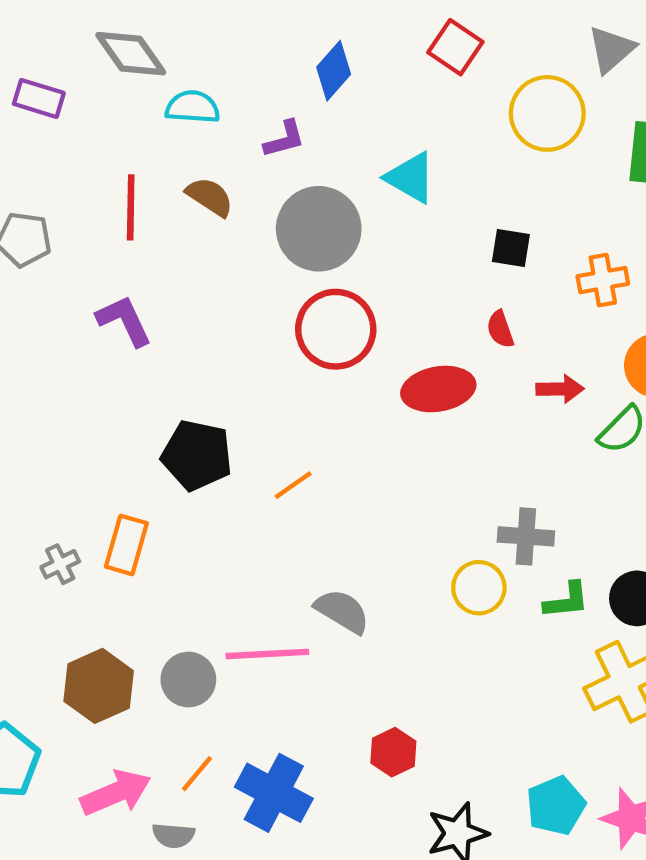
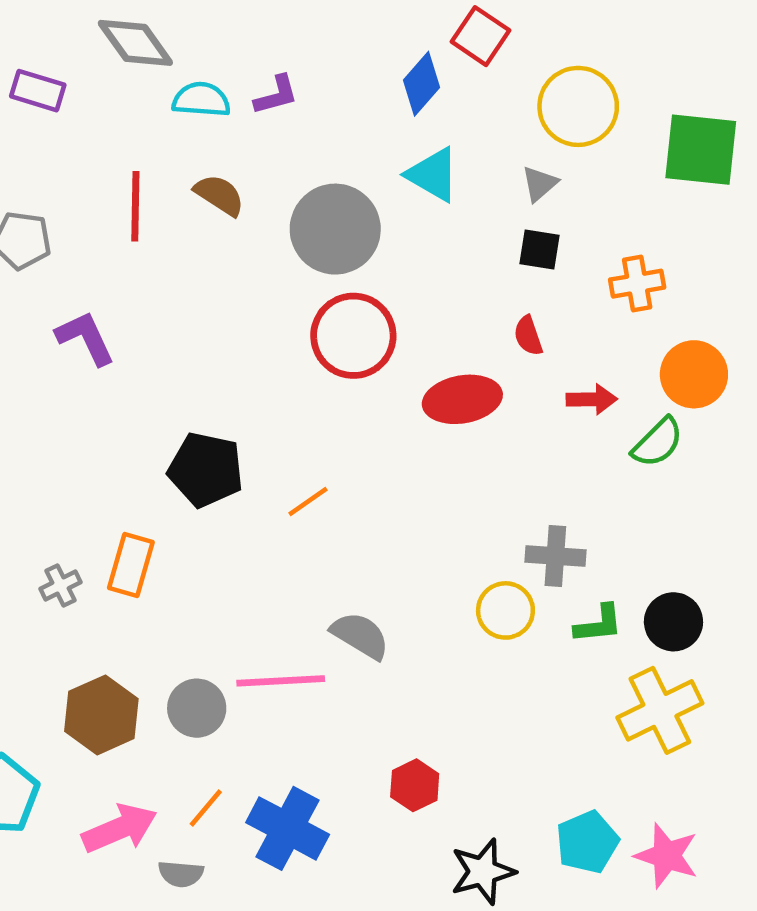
gray triangle: (611, 49) -> (540, 184), moved, size x0.7
blue diamond: (334, 71) -> (421, 84), moved
purple L-shape: (284, 139) -> (276, 95), moved
purple L-shape: (124, 321) -> (85, 338), moved

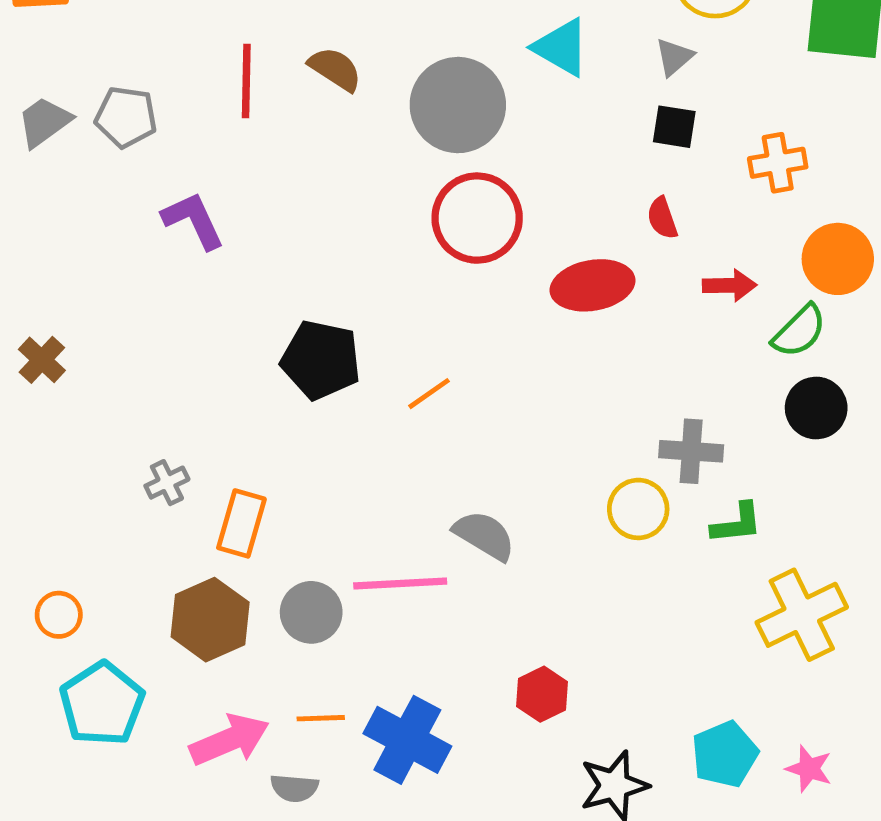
orange rectangle: (131, 565) -> (241, 523), moved
black circle: (673, 622) -> (816, 408), moved
orange line: (206, 808) -> (321, 718), turned 48
pink star: (667, 856) -> (809, 769), size x0.7

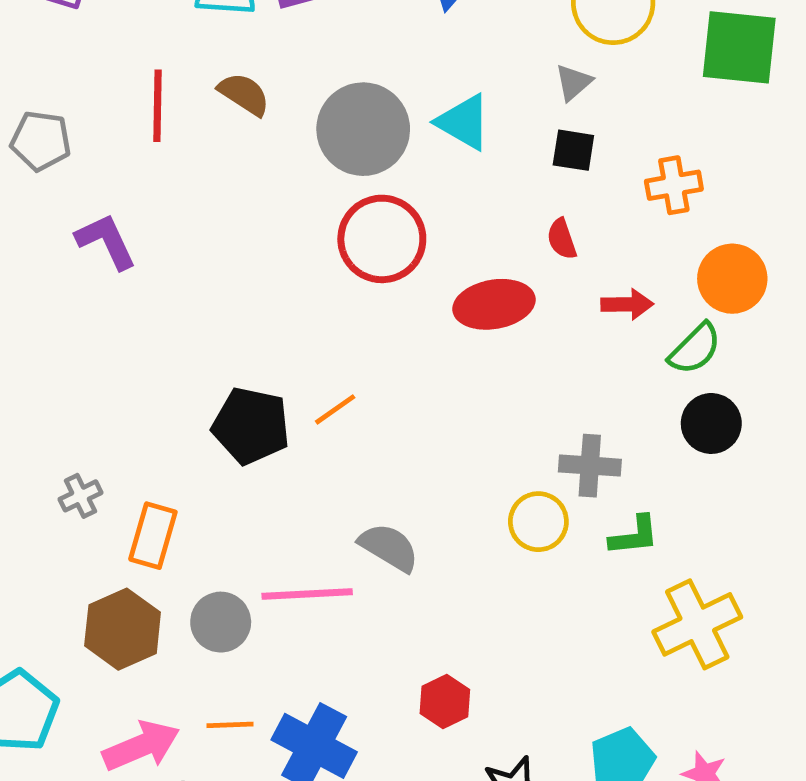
cyan triangle: (561, 47) -> (464, 122), moved
black pentagon: (321, 360) -> (251, 426), moved

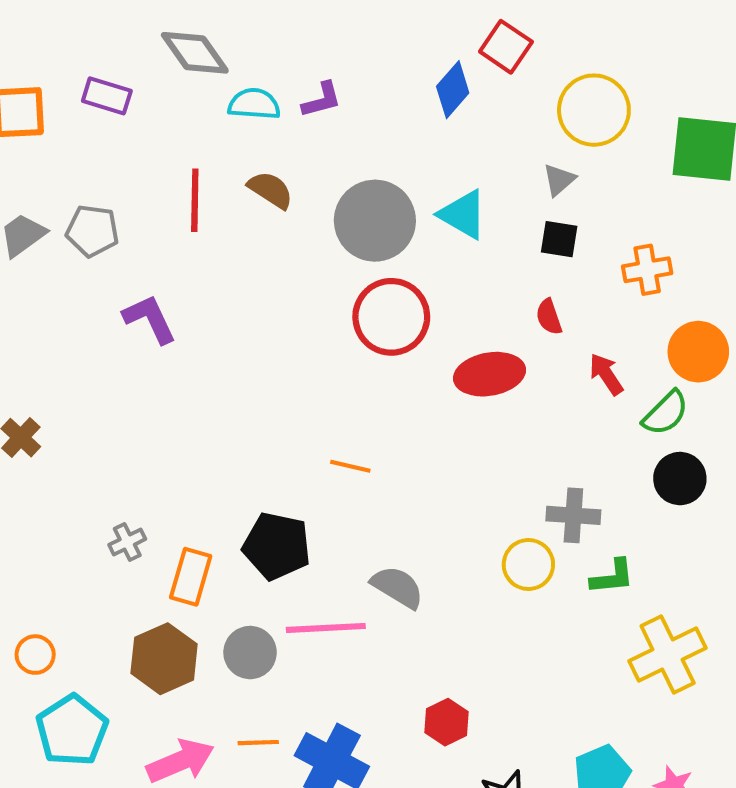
red arrow: (627, 304) -> (606, 374), turned -123
orange line: (335, 409) -> (350, 466), turned 48
black pentagon: (251, 426) -> (277, 546), moved

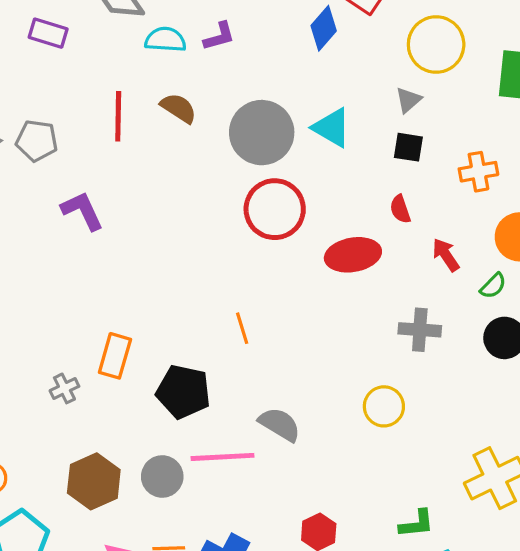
green semicircle: (666, 413) -> (493, 286), size x0.7
orange line: (350, 466) -> (242, 328), turned 60
gray cross: (573, 515) -> (420, 330), moved
orange rectangle: (191, 577) -> (115, 356), moved
green L-shape: (612, 577) -> (417, 524), moved

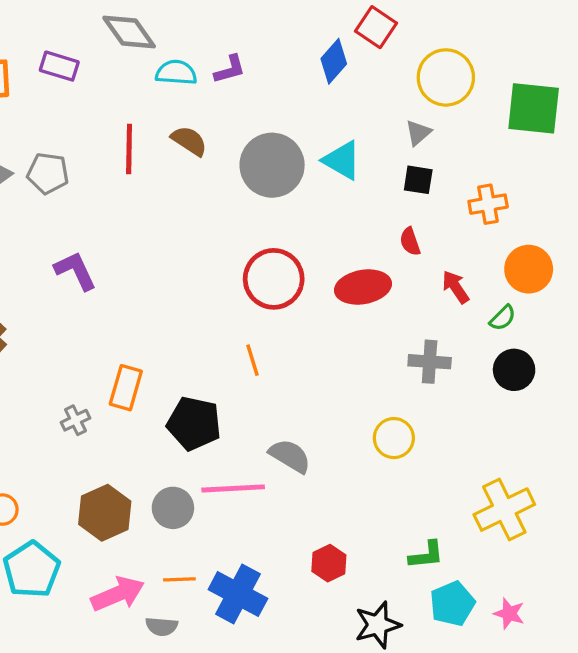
red circle: (275, 209) -> (274, 279), moved
purple L-shape: (82, 211) -> (75, 271), moved

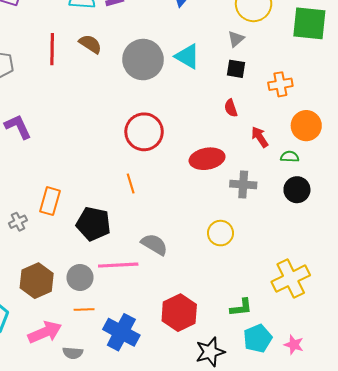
red ellipse: (363, 287) -> (207, 159), moved
green semicircle: (503, 318) -> (290, 157), turned -132
red hexagon: (329, 563) -> (179, 313), size x1.6
orange line: (179, 579) -> (84, 310), moved

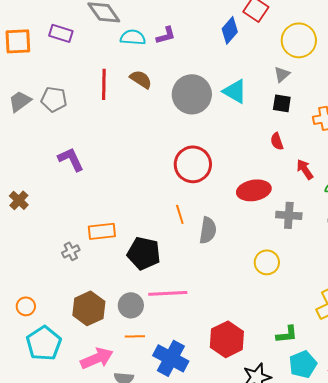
orange rectangle: (50, 201) -> (102, 231), turned 68
gray semicircle: (154, 244) -> (208, 230), moved, turned 68

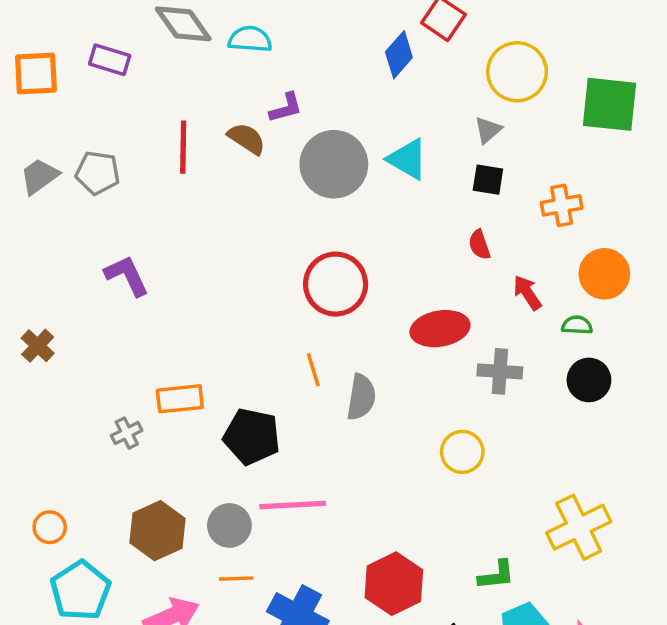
purple L-shape: (166, 35) -> (286, 108), moved
cyan semicircle: (133, 37) -> (250, 39), moved

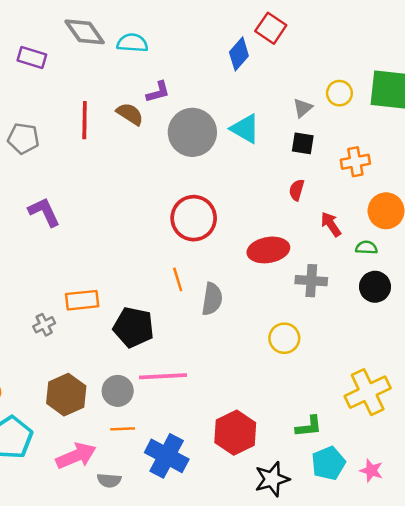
yellow circle: (517, 72) -> (339, 93), moved, size x0.6
red semicircle: (479, 245) -> (297, 190), turned 35

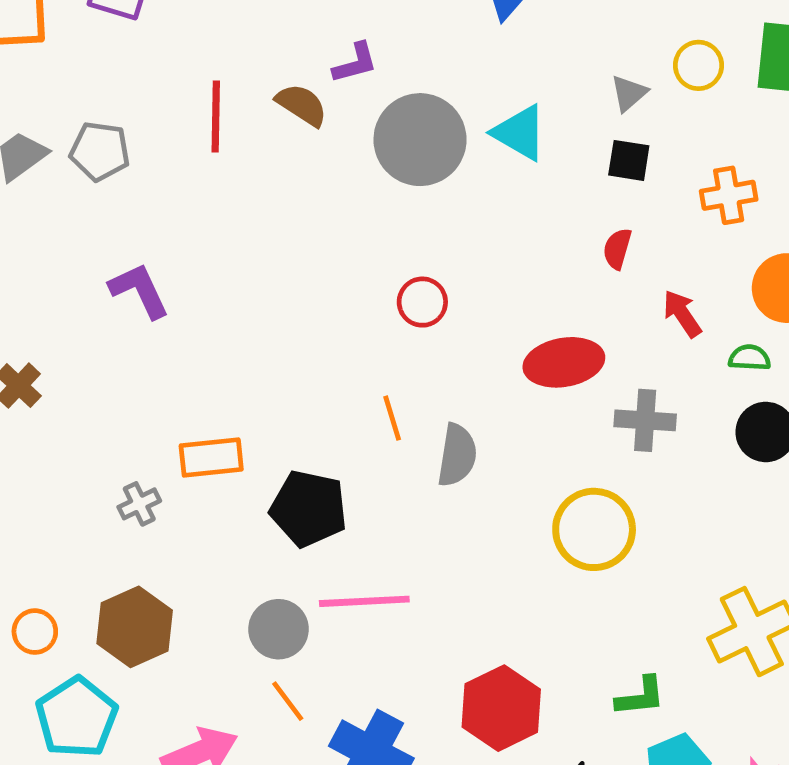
red circle: (194, 218) -> (422, 302), size x0.6
yellow circle: (284, 338) -> (594, 529), size x1.4
brown hexagon: (66, 395) -> (135, 627), moved
orange line: (123, 429) -> (288, 701), turned 55

